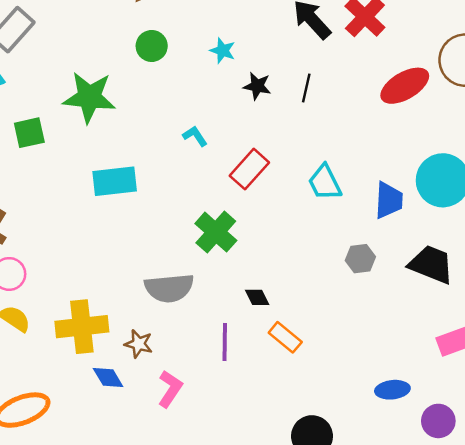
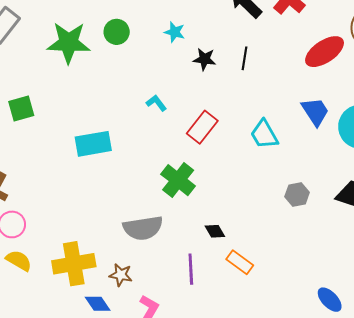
green star: (89, 97) -> (69, 43), moved
blue trapezoid: (389, 200) -> (315, 112), moved, turned -32
blue ellipse: (392, 390) -> (330, 300), turned 56

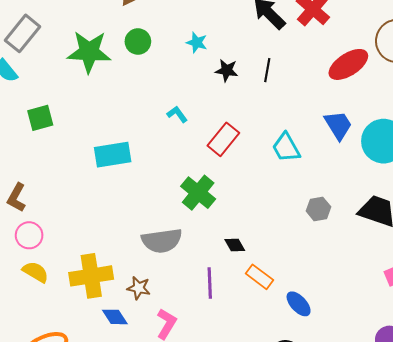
blue ellipse: (330, 300) -> (299, 304), moved

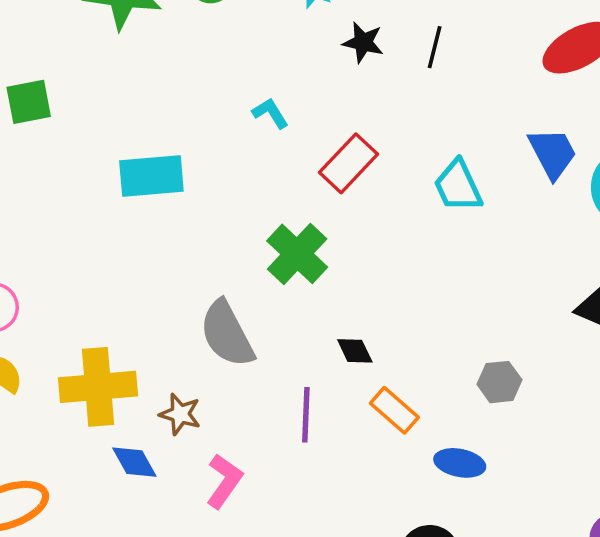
gray hexagon: (318, 209) -> (499, 382), moved
gray semicircle: (162, 241) -> (227, 334), turned 66
blue ellipse: (299, 304) -> (460, 463), turned -40

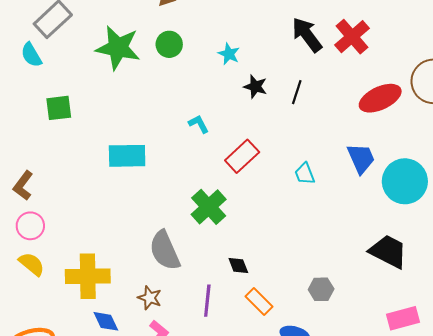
cyan trapezoid: (458, 186) -> (305, 174), size x0.7
brown star: (180, 414) -> (150, 298), moved

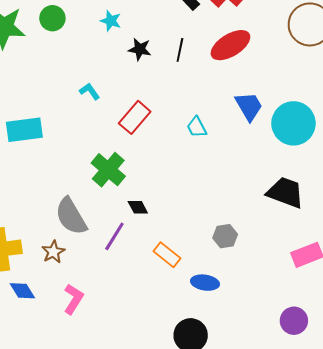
red ellipse: (380, 98) -> (230, 45), moved
black diamond: (238, 265) -> (138, 207), moved
brown star: (150, 298) -> (53, 252), moved, turned 30
purple line: (207, 301) -> (114, 236), moved, turned 32

